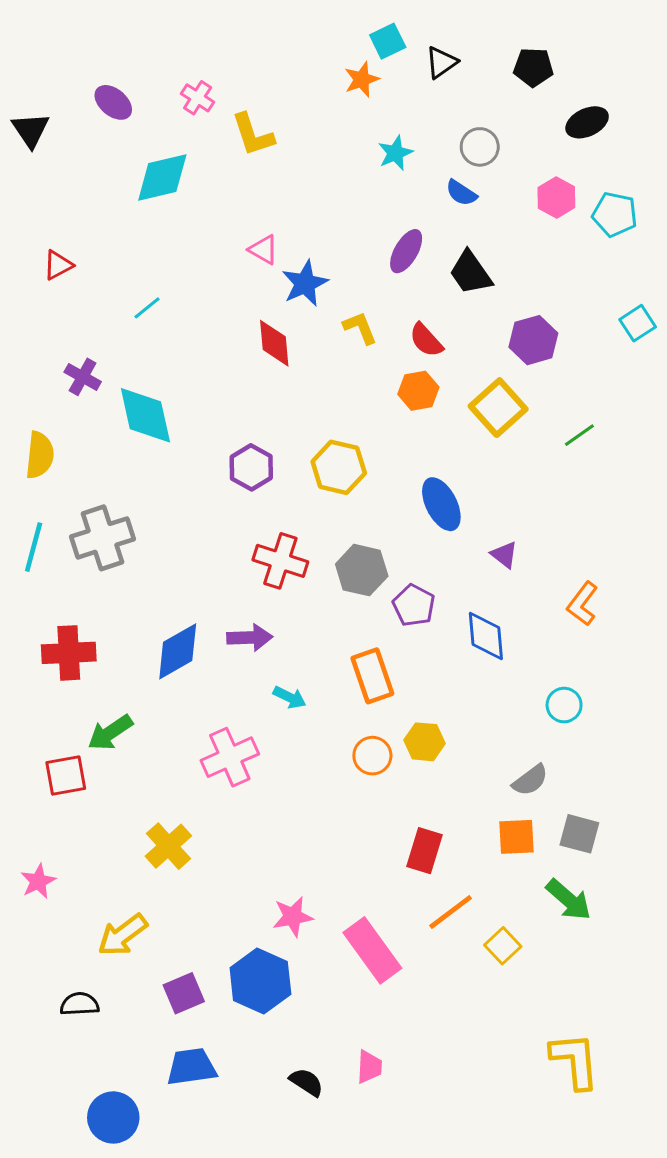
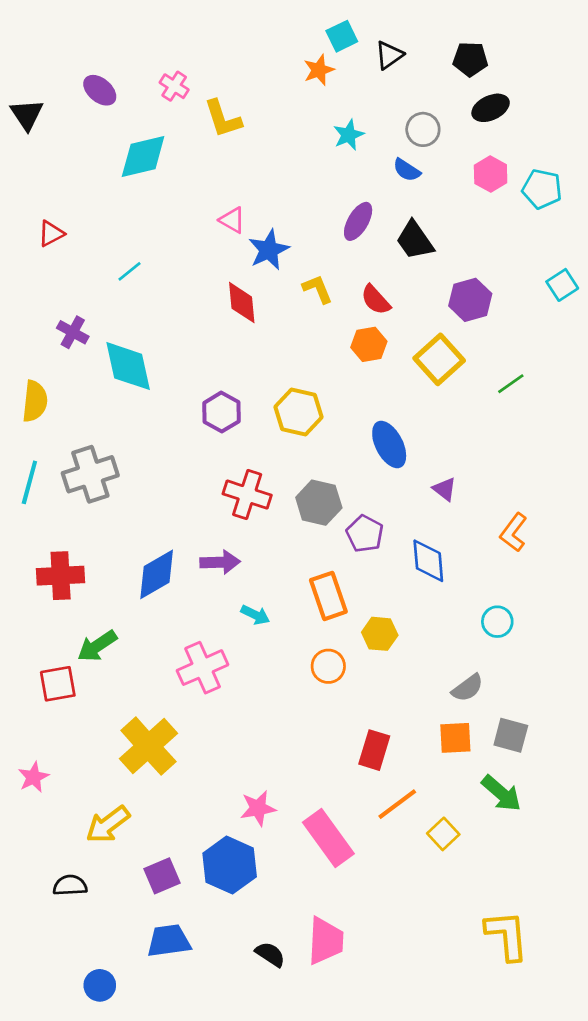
black ellipse: (587, 122) -> (491, 108), moved
yellow hexagon: (425, 742) -> (380, 634), moved
yellow cross: (168, 846) -> (148, 746), size x1.4
pink trapezoid: (369, 1067) -> (326, 941), size x1.6
blue circle: (113, 1117) -> (100, 985), size x0.7

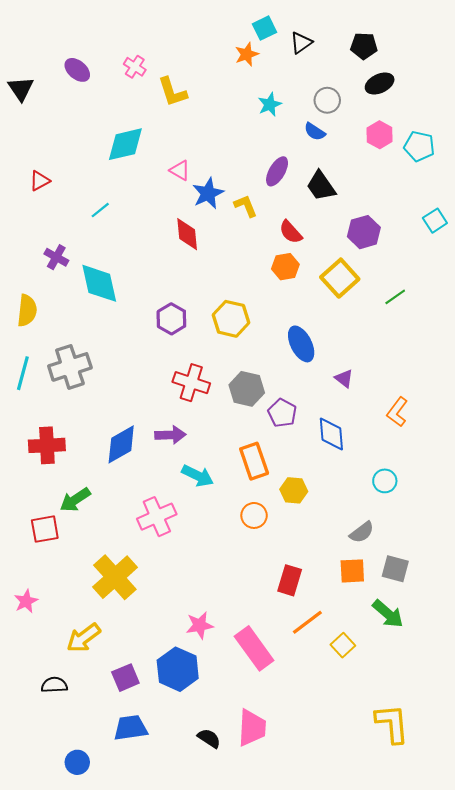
cyan diamond: (143, 156) -> (125, 144), moved
yellow L-shape: (317, 289) -> (246, 206), moved
cyan arrow: (255, 615) -> (198, 476), size x1.4

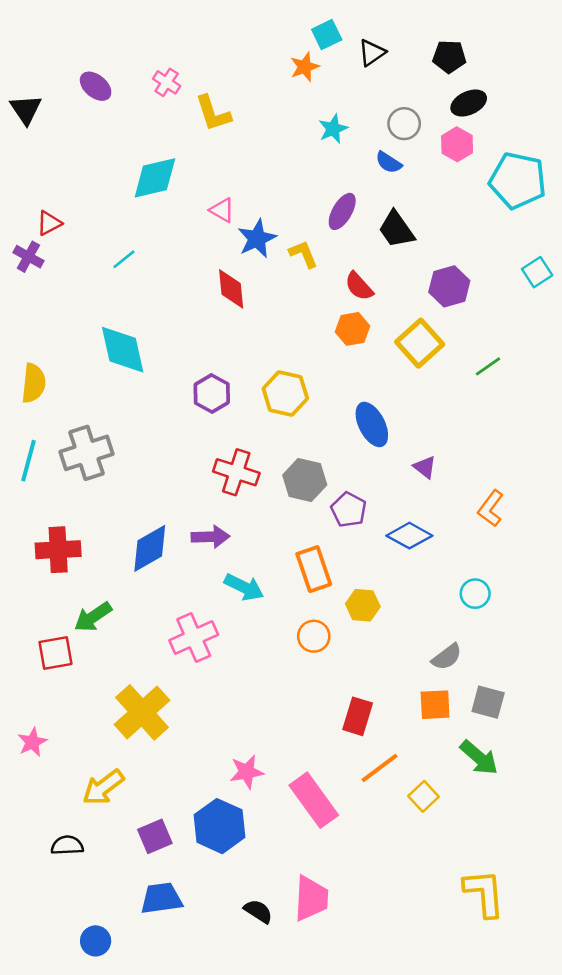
pink hexagon: (380, 135) -> (457, 144), moved
cyan pentagon: (419, 146) -> (518, 180), size x1.5
purple cross: (56, 257) -> (28, 257), moved
blue diamond: (331, 434) -> (409, 536), turned -56

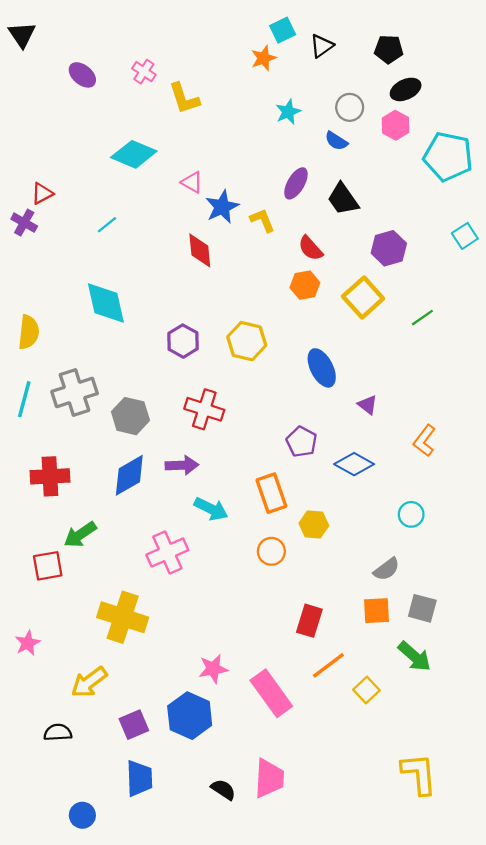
black triangle: (26, 109) -> (22, 35), moved
cyan diamond: (155, 178) -> (134, 154), turned 36
gray hexagon: (305, 480) -> (130, 416), moved
yellow cross: (142, 712) -> (123, 617), turned -30
blue trapezoid: (161, 898) -> (139, 778), turned 96

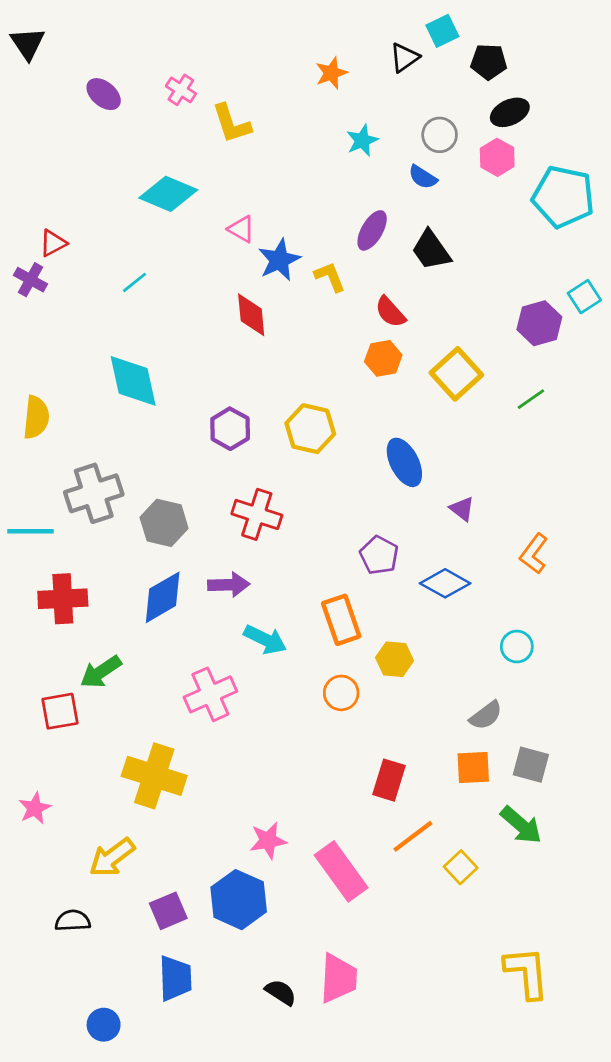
cyan square: (283, 30) -> (442, 31), moved
purple hexagon: (389, 248) -> (539, 323), moved
cyan line: (24, 399) -> (30, 531), moved, turned 75

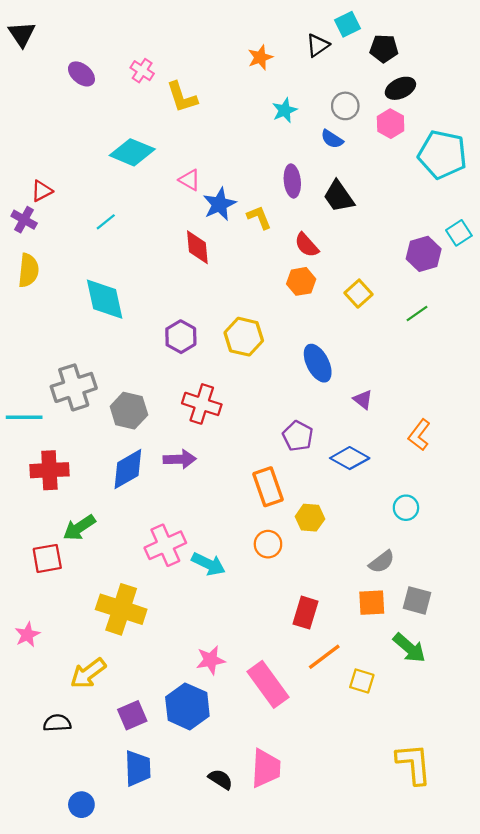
purple ellipse: (372, 230) -> (292, 181), turned -36
yellow square: (456, 374) -> (359, 294), size x0.7
yellow semicircle: (36, 417) -> (28, 270), moved
cyan arrow: (265, 640) -> (208, 564), moved
yellow square: (461, 867) -> (362, 681), turned -30

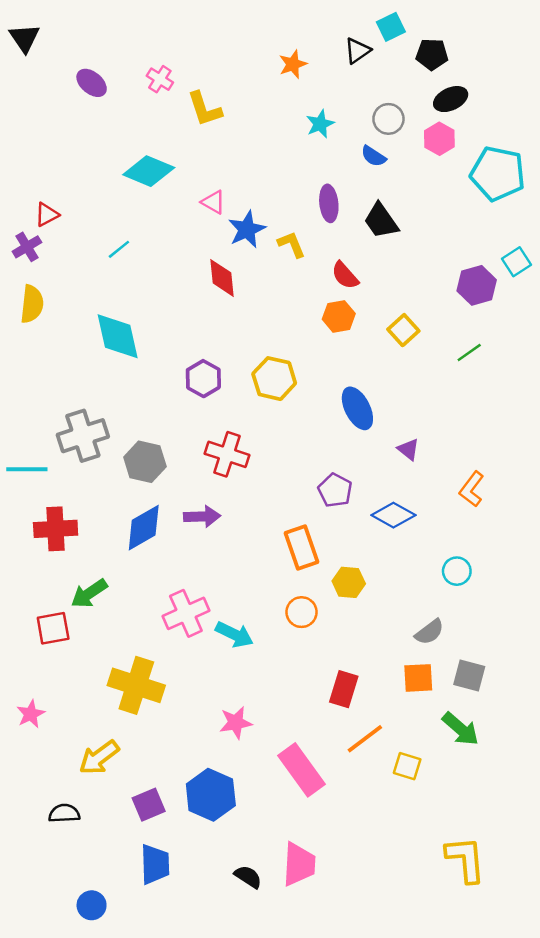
purple cross: (24, 220) -> (27, 247), turned 30
pink star: (211, 660) -> (236, 723), moved

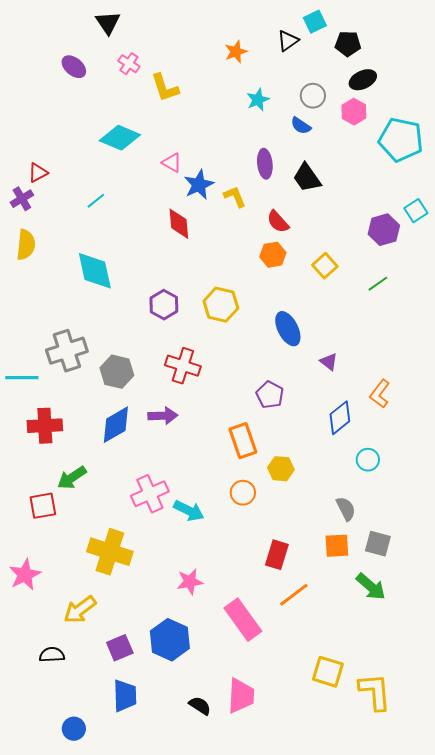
black triangle: (24, 38) -> (108, 23), moved
blue diamond: (393, 515) -> (340, 418), moved, turned -68
gray semicircle: (429, 632) -> (346, 509), turned -80
pink star: (31, 714) -> (25, 575), size x1.4
yellow square: (407, 766) -> (328, 672), moved, size x1.4

